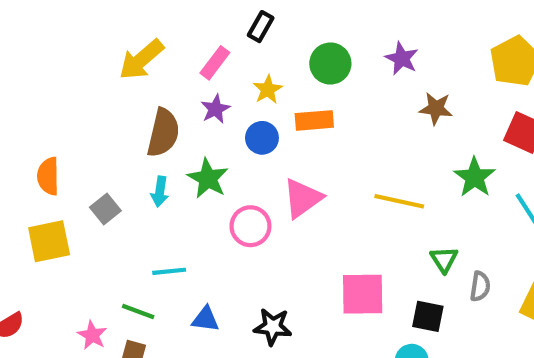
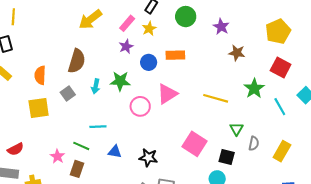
green circle: (330, 64) -> (186, 17), moved
yellow star: (268, 89) -> (149, 29), moved
brown semicircle: (163, 133) -> (77, 61), moved
green star: (208, 178) -> (120, 81), turned -30
pink square: (363, 294) -> (194, 144), turned 30

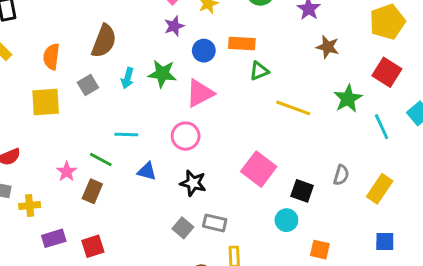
pink triangle: (167, 94) -> (200, 93), moved
pink circle: (140, 106) -> (186, 136), moved
green triangle: (236, 129) -> (259, 71), moved, turned 32

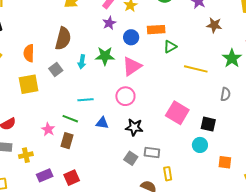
gray semicircle: (341, 175) -> (226, 94), moved

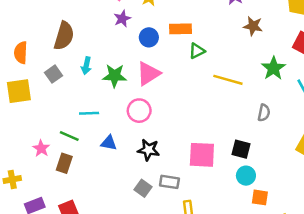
green star: (105, 56) -> (115, 76), moved
pink square: (177, 113) -> (202, 155), moved, turned -30
cyan circle: (200, 145) -> (246, 176), moved

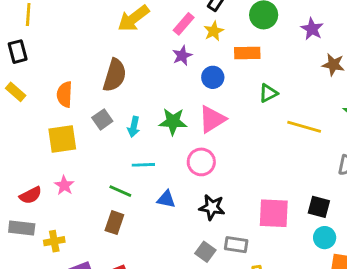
orange rectangle: (180, 29) -> (247, 53), moved
cyan arrow: (86, 66) -> (134, 127), moved
pink star: (41, 148) -> (64, 185), moved

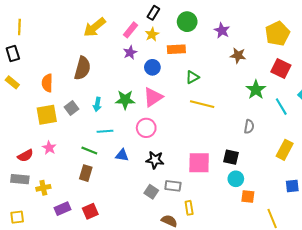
gray square: (102, 119) -> (71, 108), moved
yellow line: (304, 127) -> (202, 104), moved

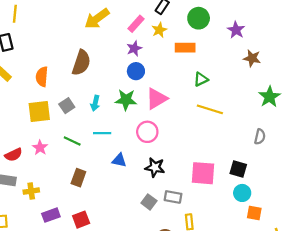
blue circle: (152, 67) -> (136, 71), moved
green line: (89, 151) -> (72, 141), moved

